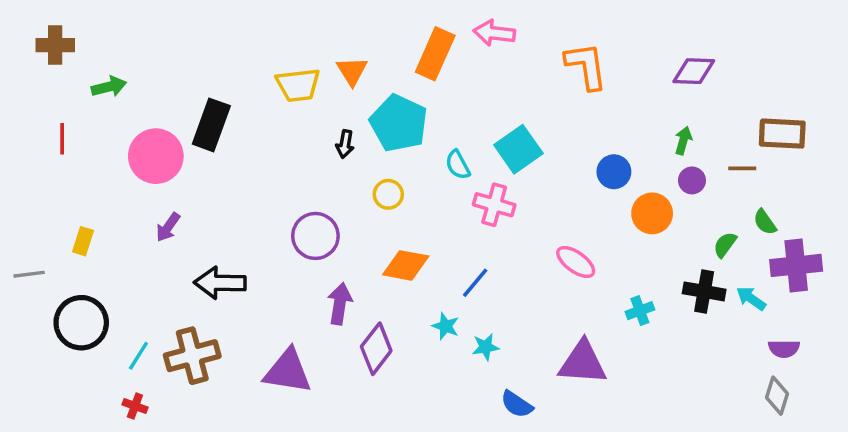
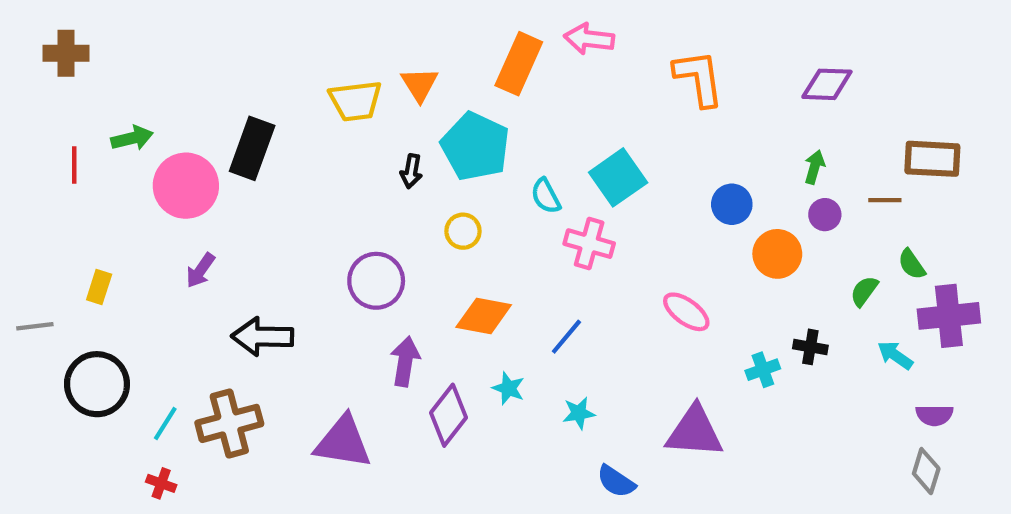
green arrow: (109, 87) -> (132, 138), moved
black cross: (704, 291) -> (810, 347), moved, size x0.7
cyan star: (446, 326) -> (508, 388), moved

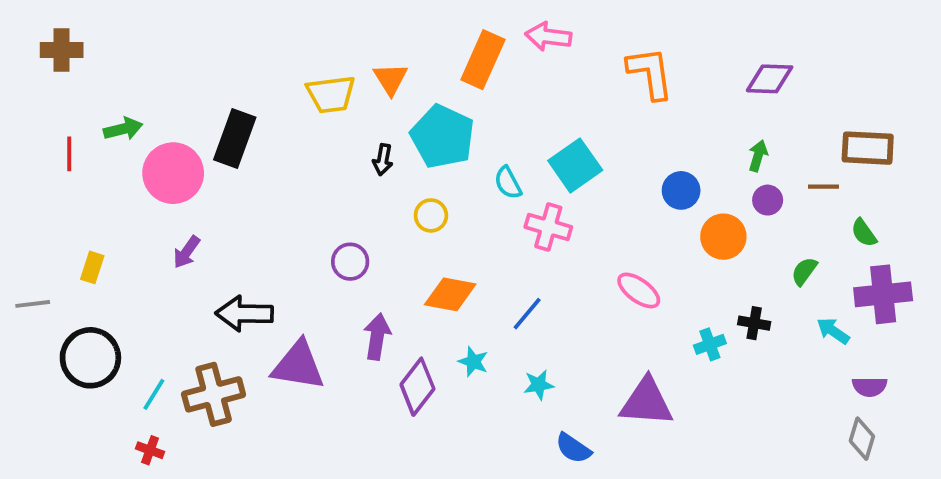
green semicircle: (912, 264) -> (864, 233), moved
purple circle: (376, 281) -> (350, 262), size x0.7
purple triangle: (343, 442) -> (298, 366), moved

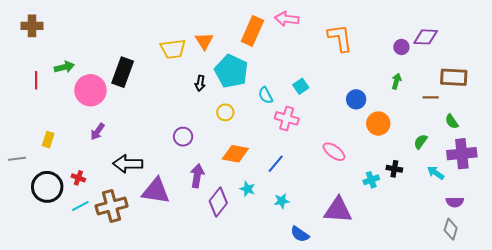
purple diamond: (770, 79) -> (426, 37), moved
cyan square: (575, 165) -> (301, 86), size x0.6
purple circle: (768, 200) -> (401, 47), moved
cyan line: (154, 394) -> (80, 206), turned 30
red cross: (150, 450) -> (78, 178), moved

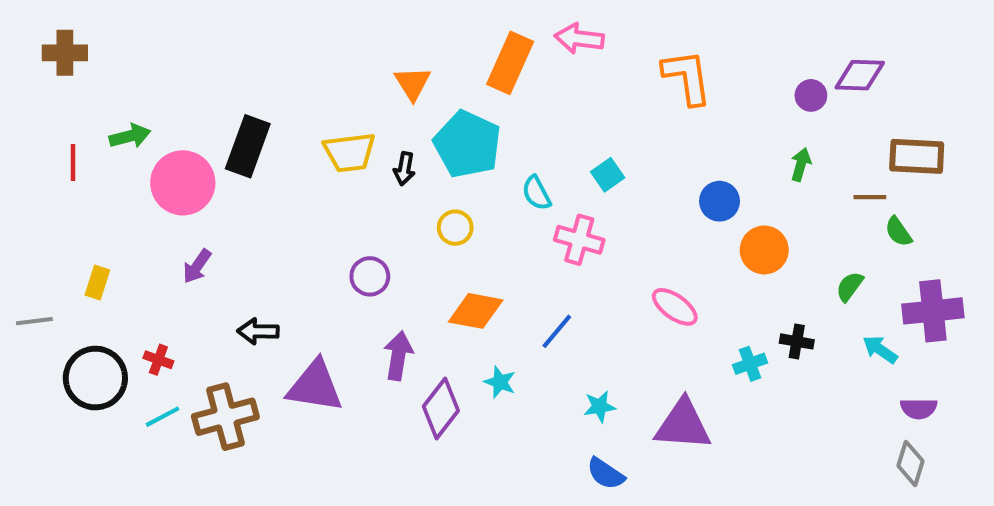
yellow trapezoid: (173, 49) -> (349, 152), moved
green semicircle: (452, 121) -> (898, 232), moved
black arrow: (128, 164) -> (258, 331), size x0.7
cyan star: (282, 201) -> (600, 406), moved

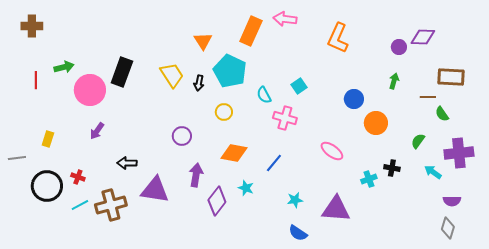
orange L-shape: (687, 77) -> (338, 38), turned -148
yellow trapezoid: (349, 152) -> (172, 75), turned -116

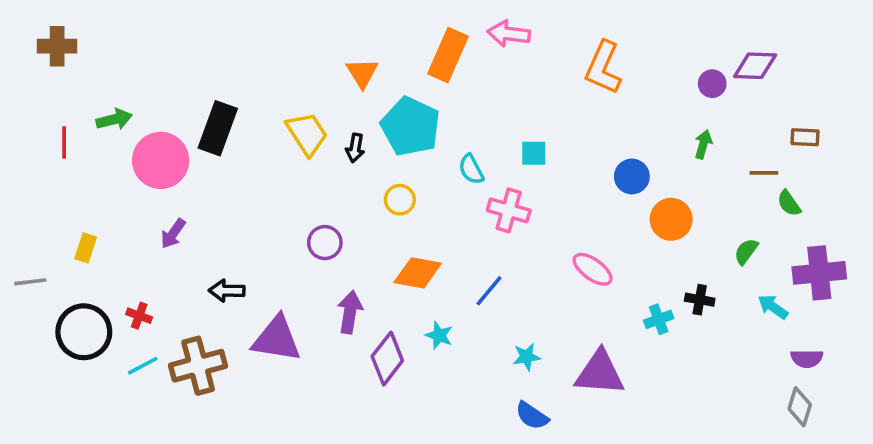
brown rectangle: (451, 77) -> (805, 137), size x0.6
cyan square: (299, 86) -> (534, 153), turned 35

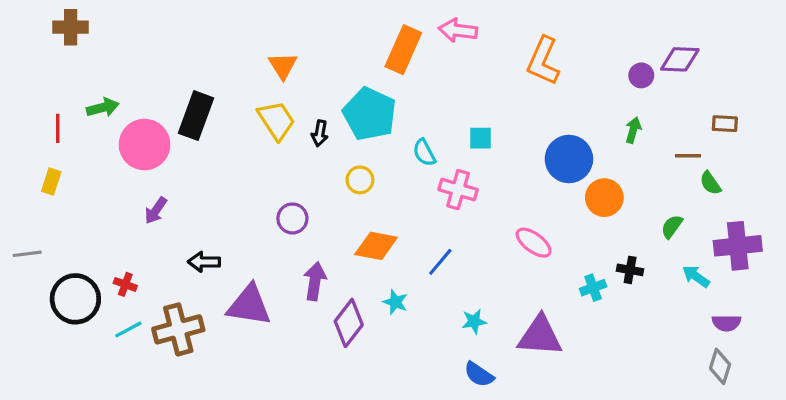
brown cross: (57, 46) -> (71, 27), moved
orange triangle: (362, 73) -> (283, 66), moved
blue circle: (632, 176) -> (569, 159), size x1.5
yellow rectangle: (86, 248) -> (51, 182), moved

